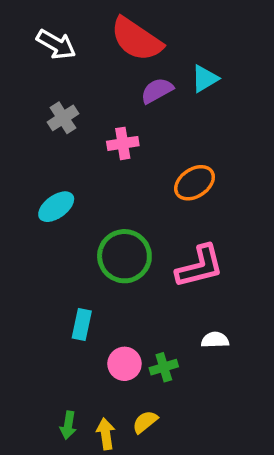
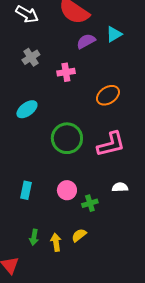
cyan rectangle: (82, 325) -> (26, 190), moved
pink circle: (124, 364) -> (67, 190), moved

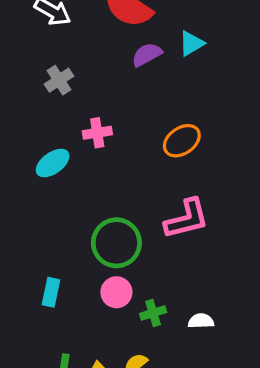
pink cross: (66, 72) -> (97, 133), moved
green circle: (67, 138) -> (116, 243), moved
white semicircle: (120, 187) -> (201, 321), moved

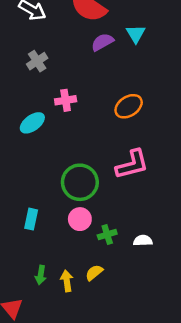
cyan triangle: (191, 43) -> (136, 34), turned -30

